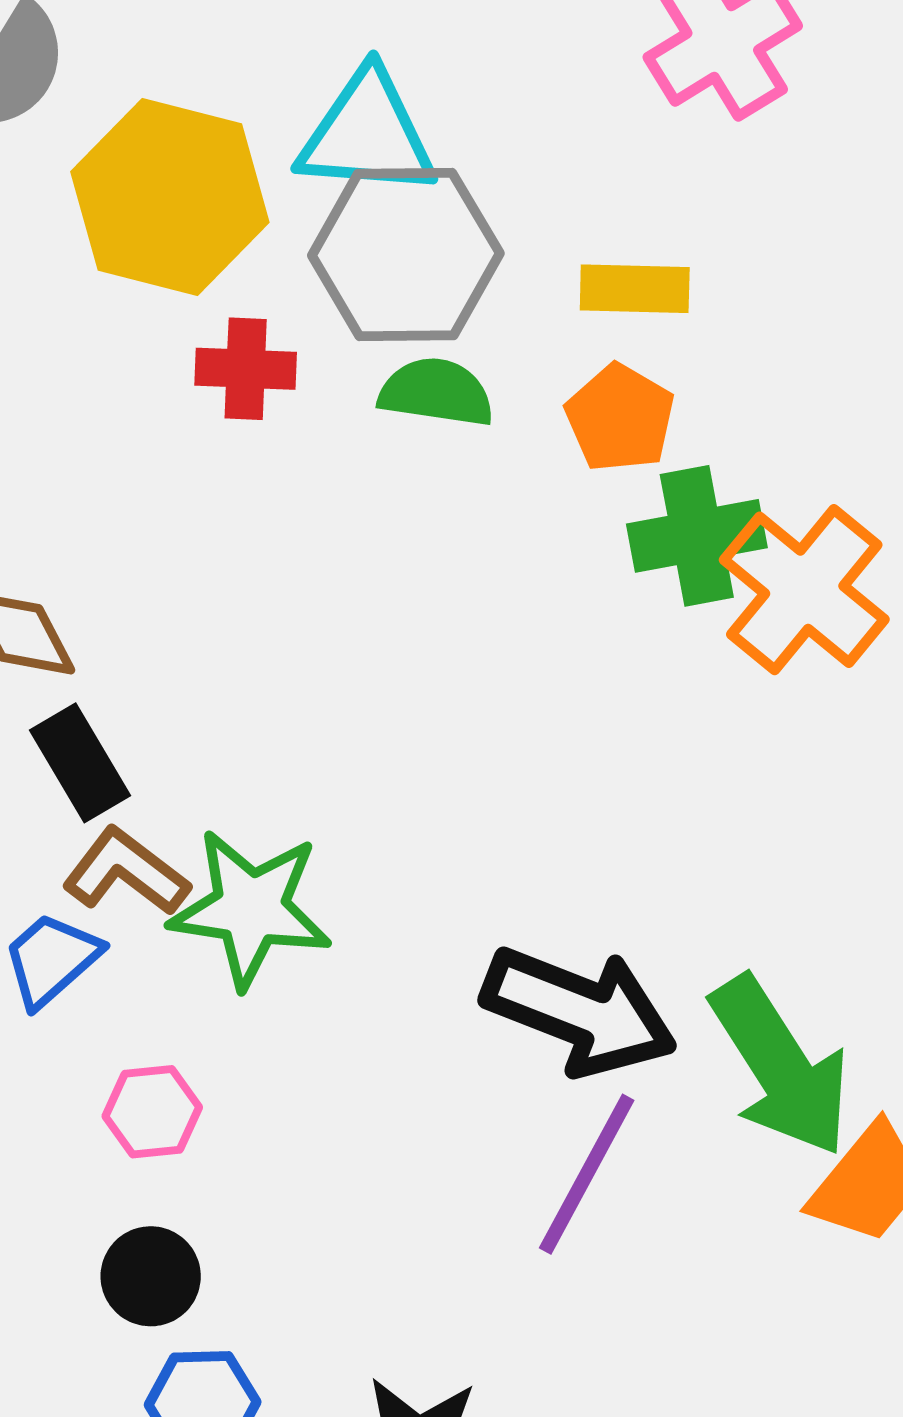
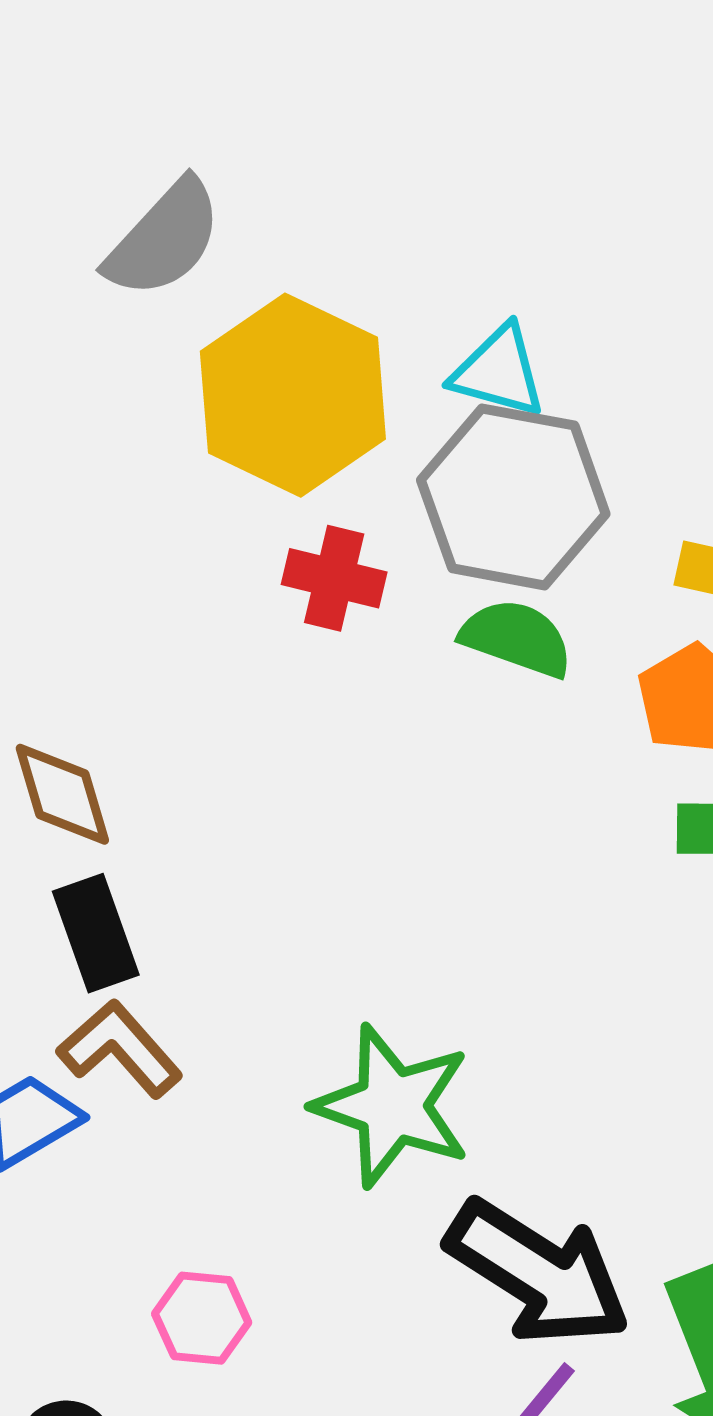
cyan triangle: (367, 134) -> (499, 372), size x0.7
green star: (251, 908) -> (392, 1106), moved
pink hexagon: (152, 1112) -> (202, 1318), moved

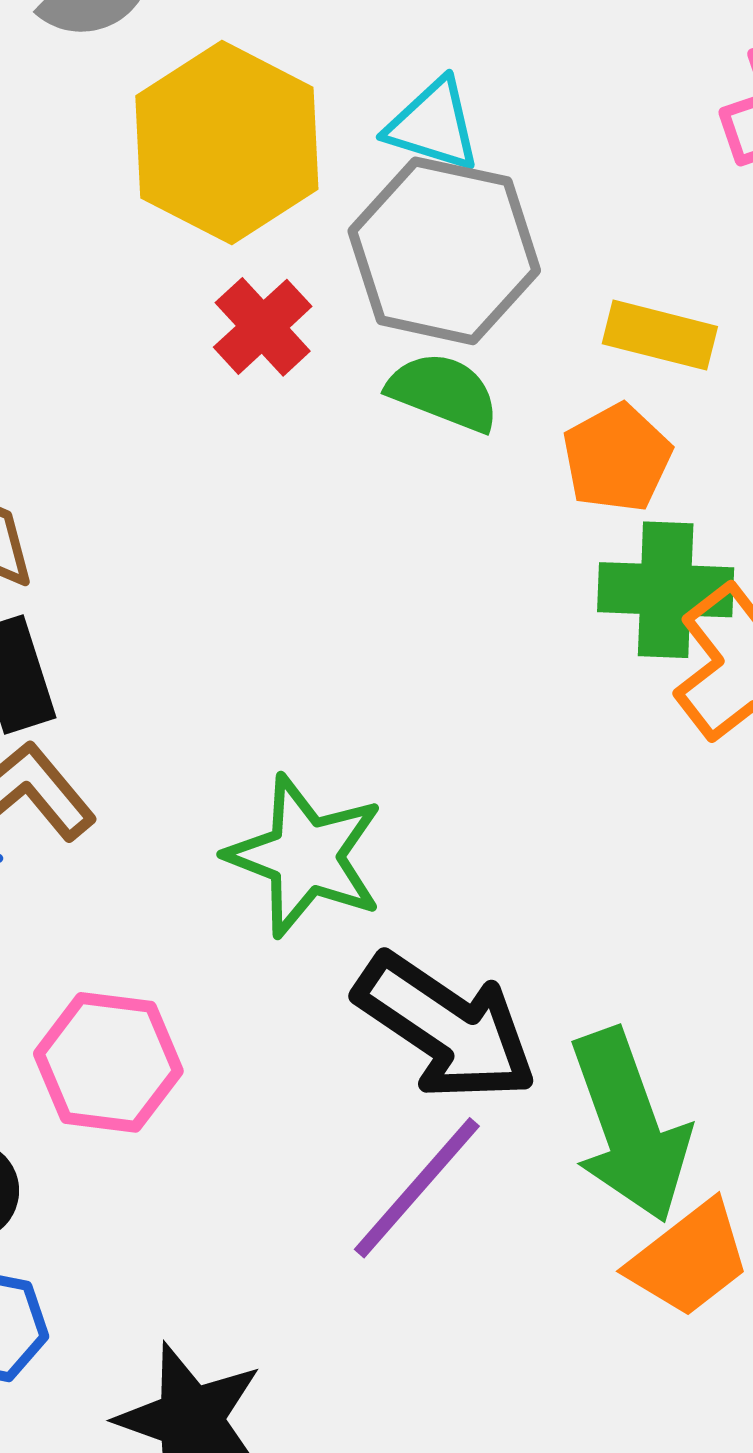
red cross: (334, 578) -> (263, 327), turned 32
pink hexagon: (202, 1318) -> (108, 1062), size x1.5

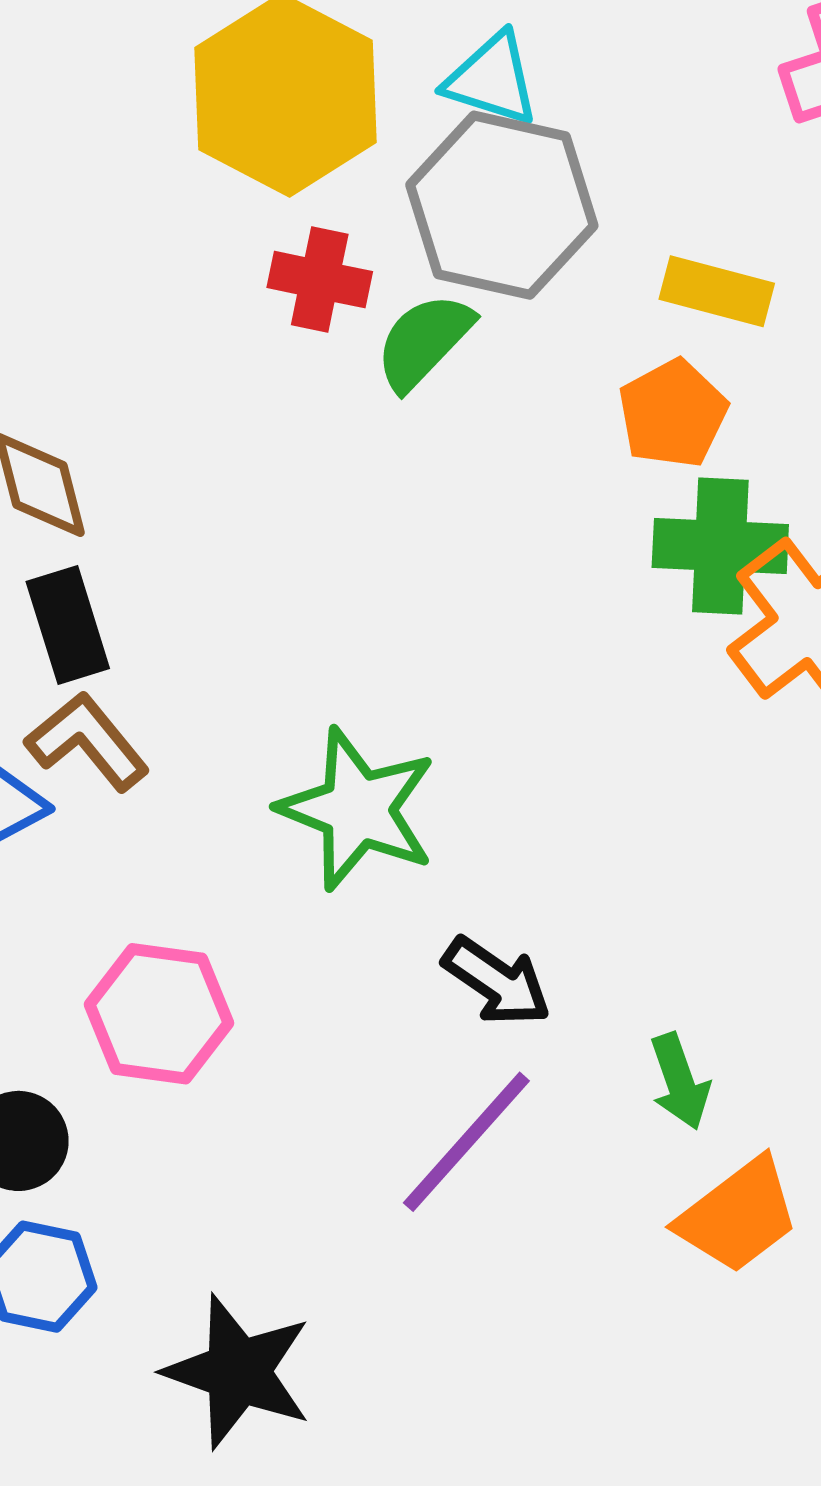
red cross: (263, 327) -> (320, 280), turned -36
green semicircle: (443, 392) -> (424, 341), moved, turned -68
black arrow: (446, 1027) -> (497, 981), size x0.6
green arrow: (630, 1126) -> (680, 1081), size x0.5

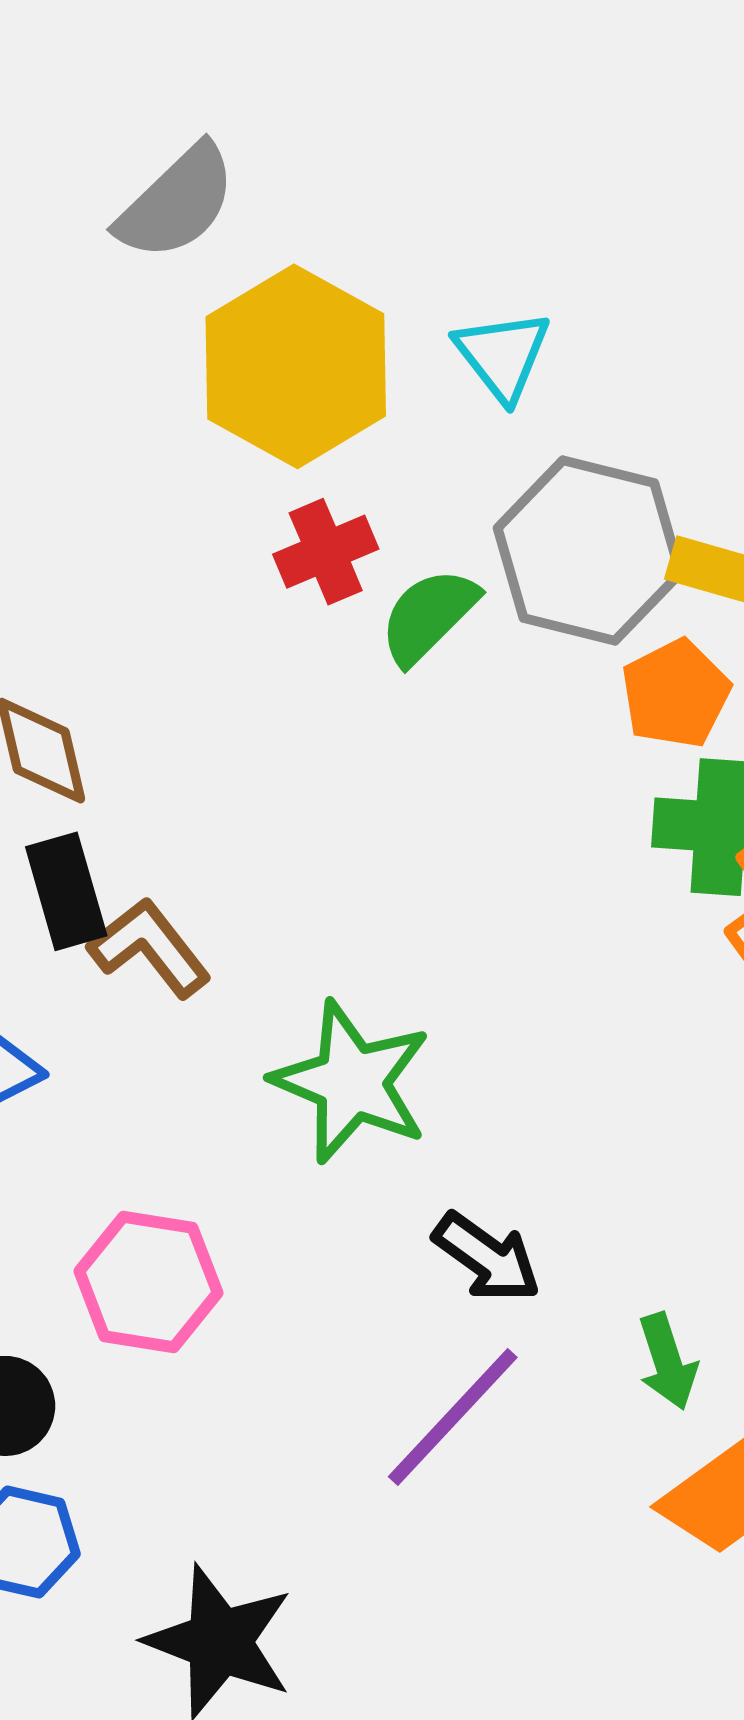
cyan triangle: (492, 79) -> (503, 355), turned 33
gray hexagon: (502, 205) -> (589, 551), moved
red cross: (320, 280) -> (326, 552), turned -36
brown L-shape: (87, 742) -> (150, 948), moved

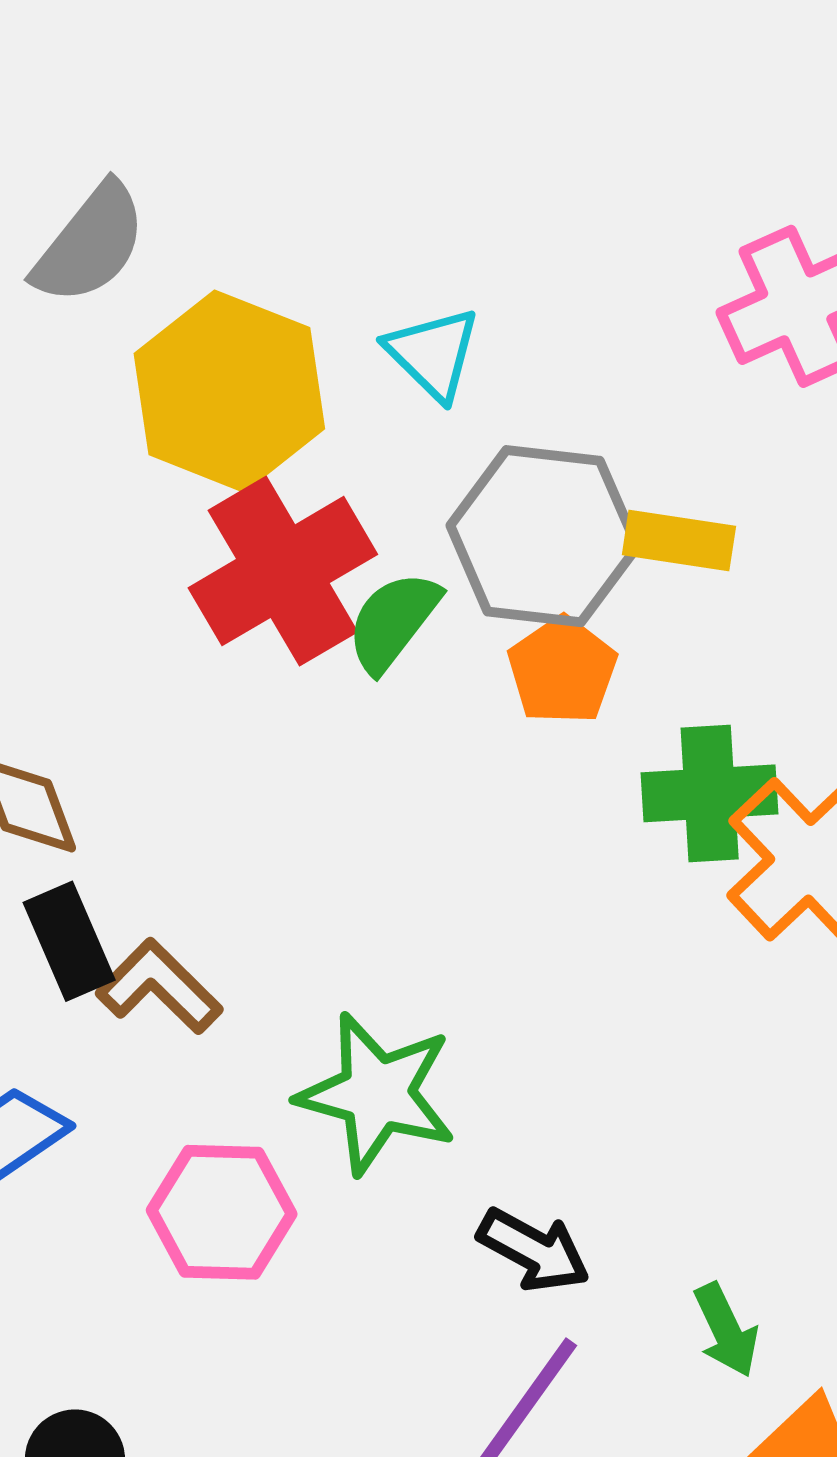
red cross: (326, 552) -> (283, 571), size x1.8
orange pentagon: (676, 694) -> (562, 670), moved
pink hexagon: (148, 1282) -> (222, 1212), moved

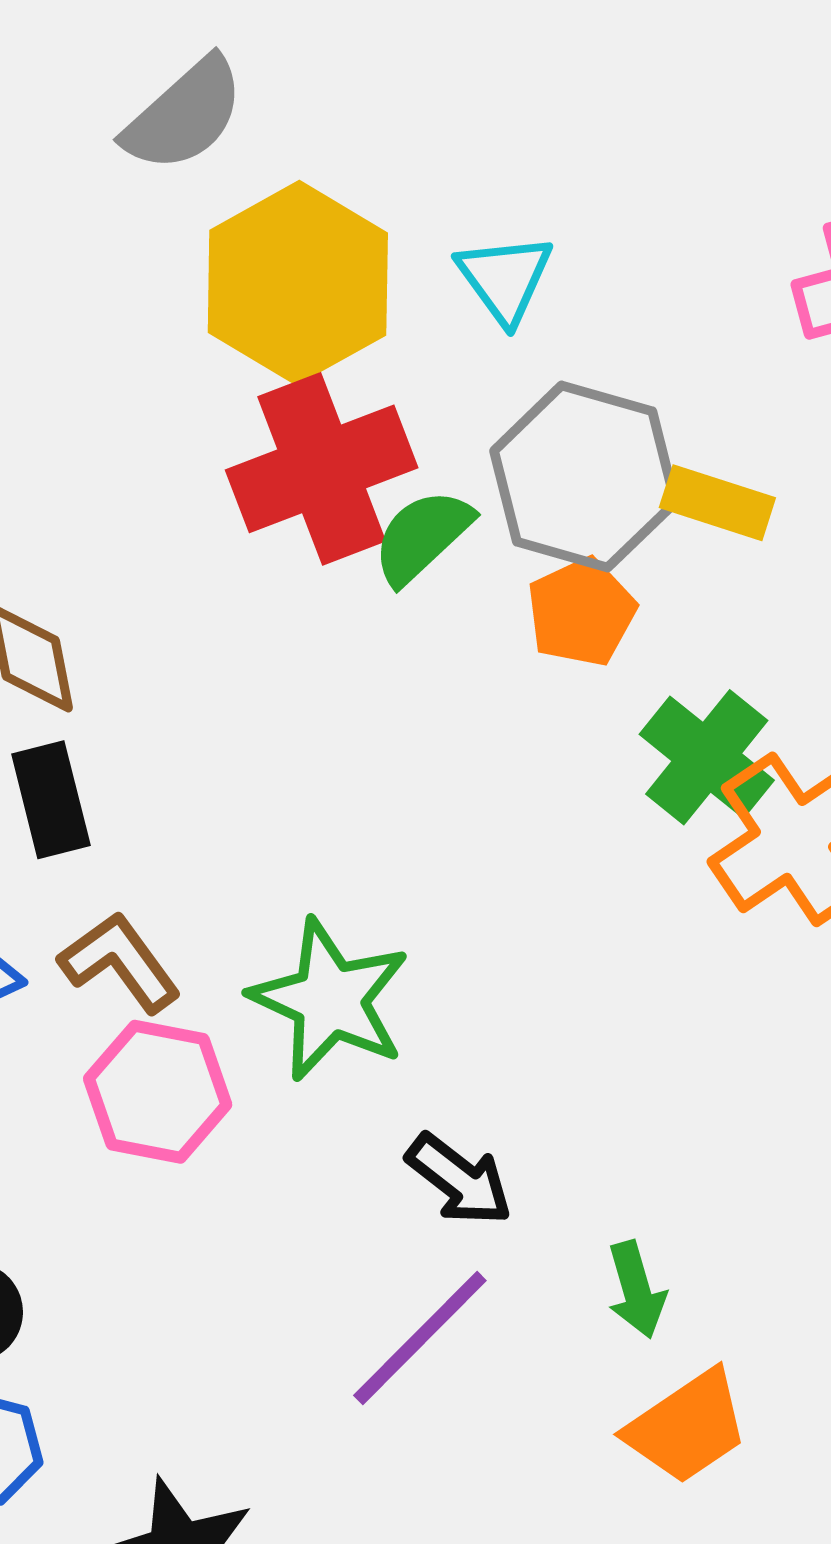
green cross: (710, 793) -> (707, 757), turned 33
brown L-shape: (159, 987) -> (120, 962), moved

